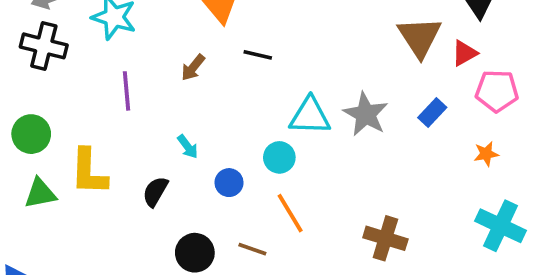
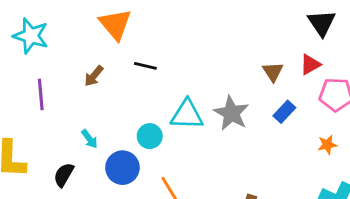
brown triangle: (420, 37) -> (273, 72), moved, size x0.6
cyan circle: (279, 157) -> (150, 136), moved
blue circle: (229, 183) -> (122, 168), size x1.5

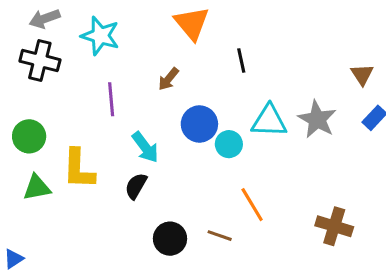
black line: (145, 66) -> (241, 60), moved, turned 65
cyan arrow: (90, 139) -> (145, 147), moved, size x1.5
blue circle: (122, 168) -> (199, 124), moved

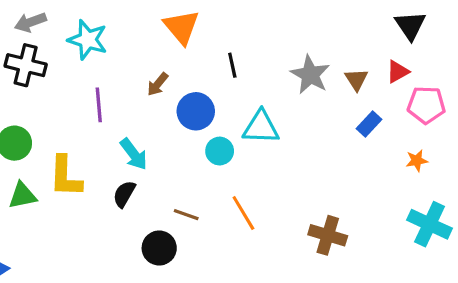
gray star: (317, 119) -> (310, 75), moved
blue circle: (199, 124) -> (196, 111), moved
brown line: (220, 236) -> (186, 215), moved

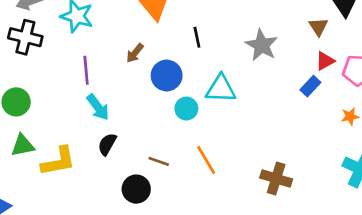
red triangle: (398, 72) -> (325, 61), moved
brown triangle: (356, 79) -> (318, 27), moved
cyan arrow: (134, 154) -> (98, 107), moved
yellow L-shape: (65, 176) -> (58, 161), moved, turned -102

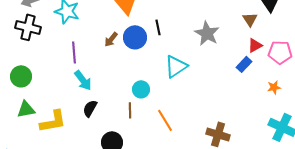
blue circle: (167, 76) -> (135, 37), moved
cyan triangle: (221, 89) -> (176, 66), turned -35
cyan circle: (186, 109) -> (141, 89), moved
brown line: (159, 161) -> (130, 110), moved, turned 70

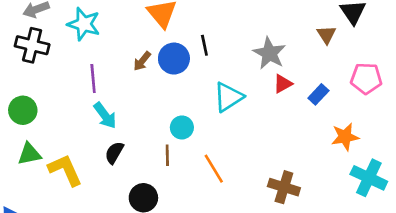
red triangle: (255, 45) -> (283, 84), moved
orange star: (274, 87) -> (345, 137), moved, size x1.5
yellow L-shape: (53, 121) -> (65, 170), turned -104

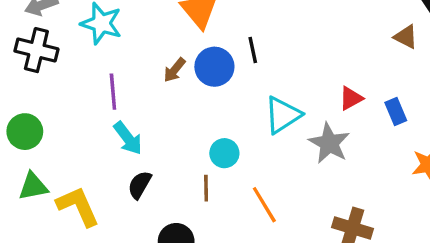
brown triangle: (326, 35) -> (406, 37), turned -30
gray star: (269, 53) -> (329, 143), moved
blue rectangle: (318, 94) -> (396, 112), turned -66

